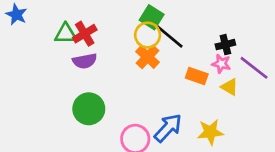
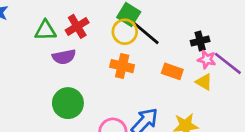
red cross: (85, 34) -> (77, 26), moved
orange cross: (148, 57) -> (122, 66), moved, turned -30
pink star: (221, 64) -> (207, 59), moved

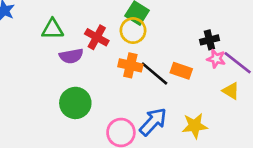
red cross: (77, 26) -> (97, 37), moved, turned -30
black line: (146, 33) -> (154, 73), moved
yellow triangle: (204, 82) -> (231, 91), moved

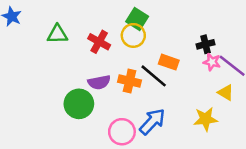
purple semicircle: (71, 56) -> (99, 82), moved
orange cross: (130, 65) -> (130, 81), moved
orange rectangle: (181, 71) -> (169, 62), moved
yellow star: (195, 126) -> (206, 119), moved

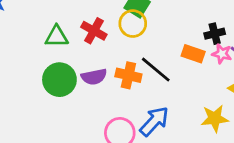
green triangle: (57, 34) -> (57, 37), moved
orange rectangle: (169, 62) -> (193, 54), moved
green circle: (79, 104) -> (59, 80), moved

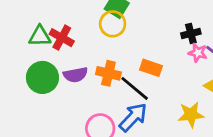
red cross: (94, 31) -> (62, 38), moved
orange rectangle: (193, 54) -> (151, 68), moved
black line: (156, 70) -> (135, 88), moved

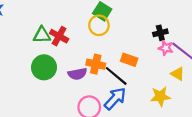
purple semicircle: (75, 75) -> (77, 74), moved

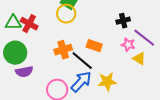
pink star: (166, 48) -> (128, 45), moved
orange cross: (96, 64) -> (63, 50), turned -30
purple semicircle: (77, 74) -> (24, 72), moved
yellow star: (160, 96) -> (107, 82), moved

